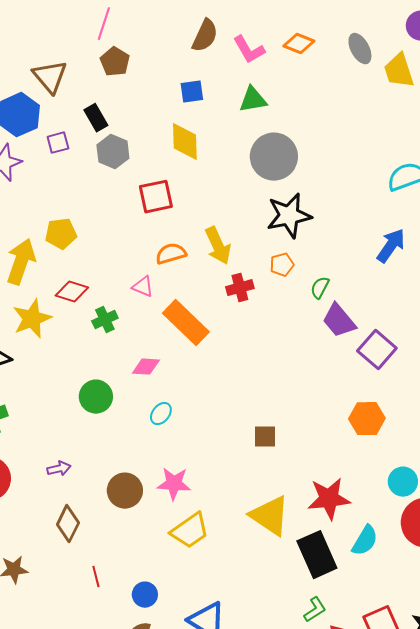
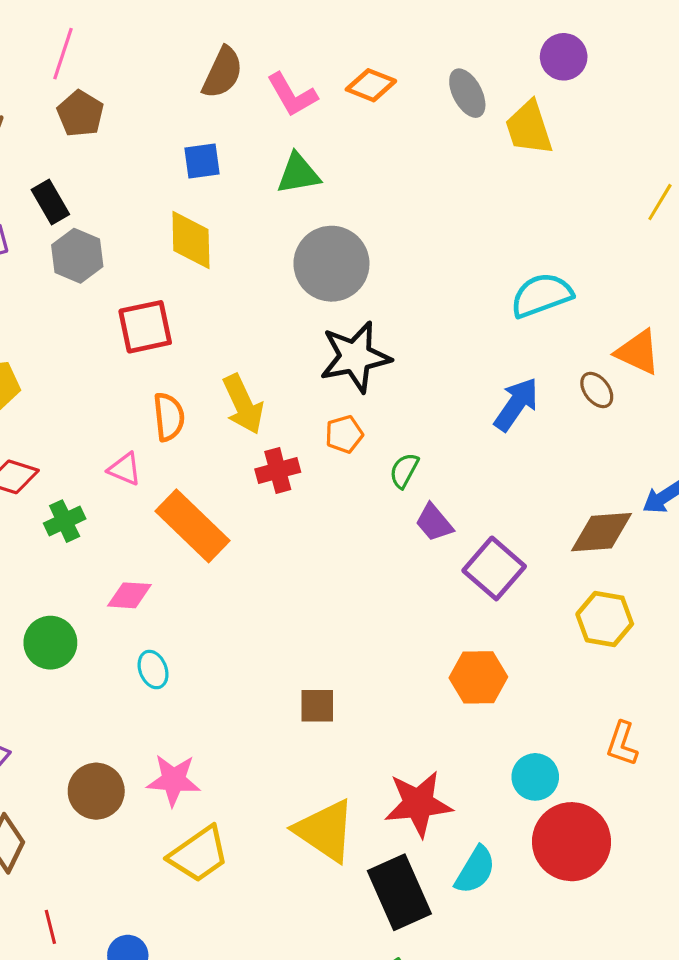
orange semicircle: (171, 254) -> (169, 417), turned 100
purple trapezoid: (339, 321) -> (434, 523), size x0.7
cyan ellipse: (161, 414) -> (153, 670), turned -60

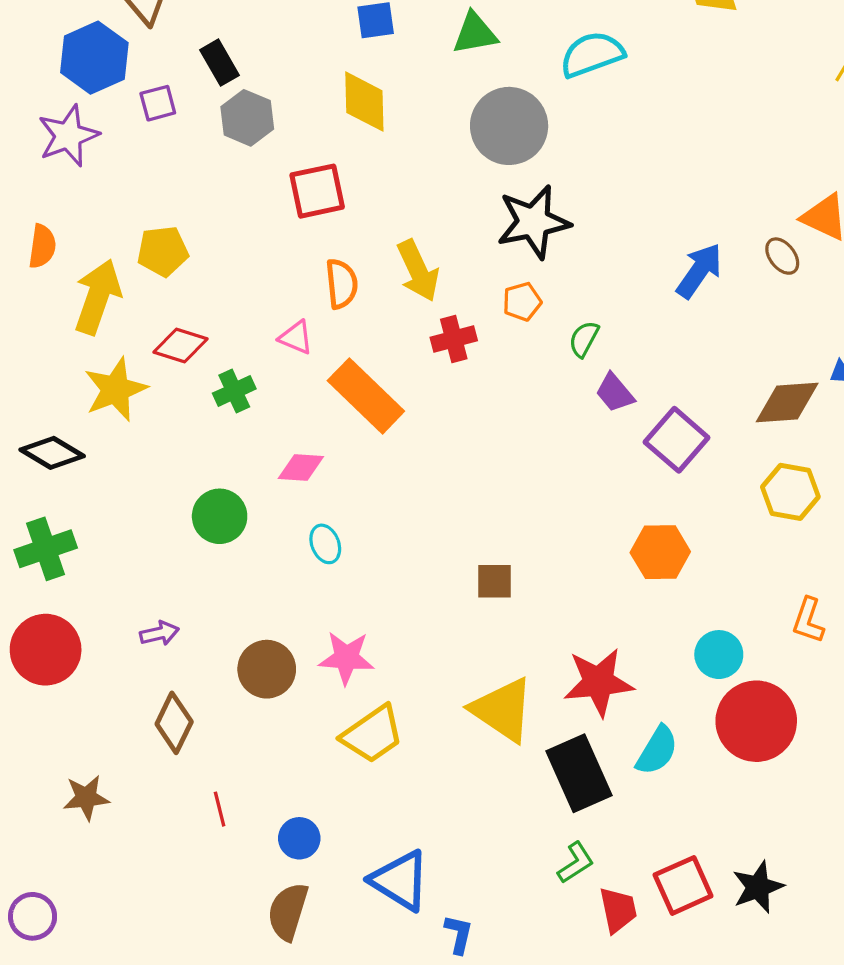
cyan semicircle: (542, 295) -> (592, 54), moved

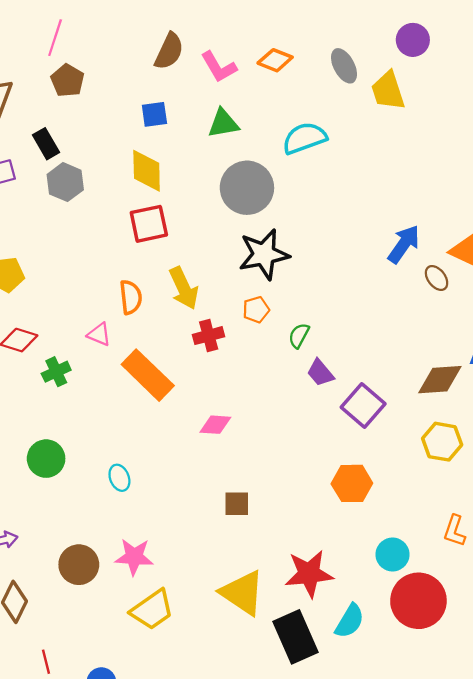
red square: (317, 191) -> (149, 224), moved
blue arrow: (699, 271) -> (404, 244), moved
pink diamond: (301, 467) -> (215, 425), moved

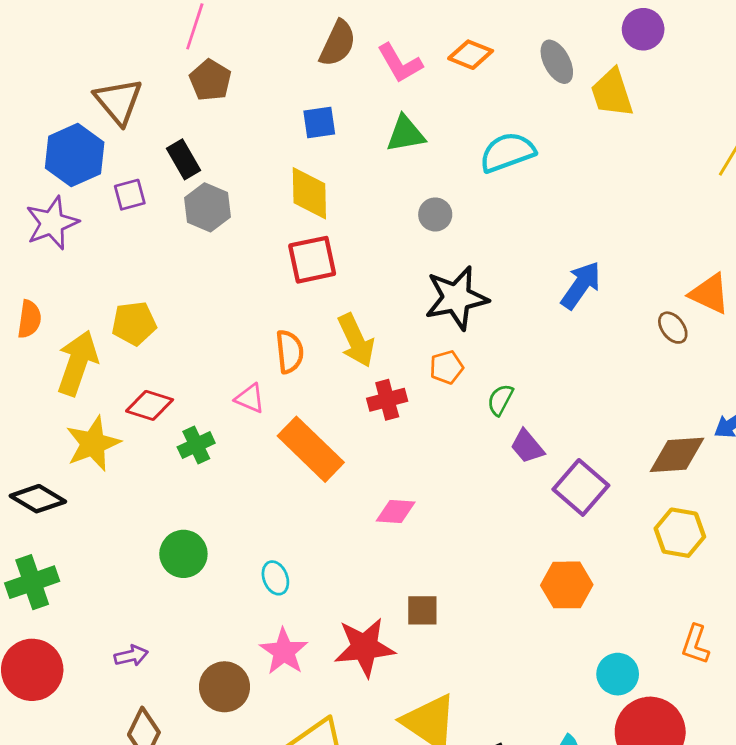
gray circle: (247, 188) -> (435, 214), size x0.5
blue arrow: (404, 244) -> (581, 285), moved
pink star: (134, 557) -> (284, 651), moved, turned 30
red star: (309, 574) -> (365, 647), moved

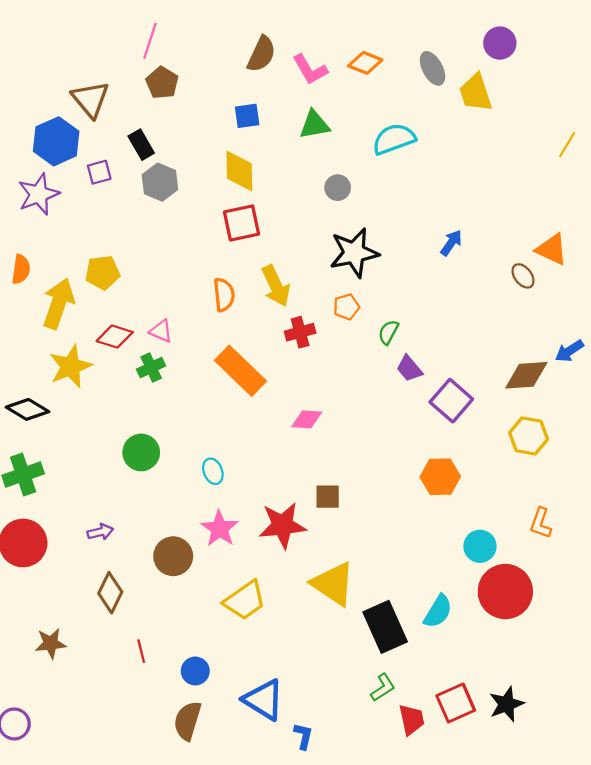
blue arrow: (581, 285) -> (451, 243), size x0.7
pink triangle: (250, 398) -> (161, 331), moved

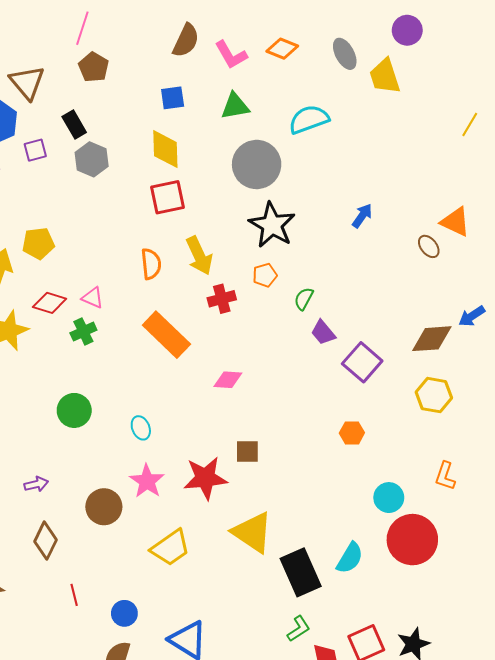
gray circle: (338, 188) -> (257, 164), size x2.0
black star: (354, 253) -> (272, 225), turned -30
orange hexagon: (440, 477) -> (352, 433), size x0.7

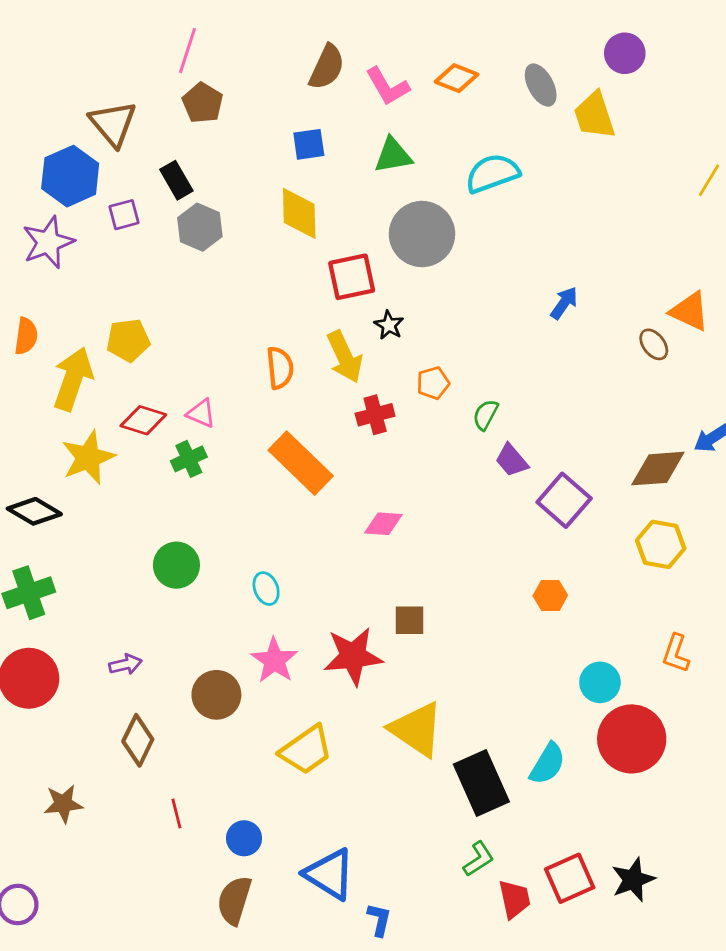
red square: (167, 197) -> (352, 277), moved
black star: (272, 225) -> (389, 325), moved, size x0.5

